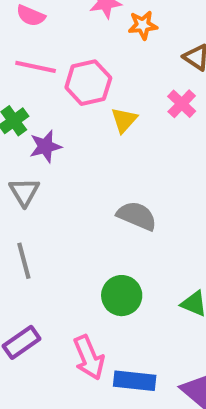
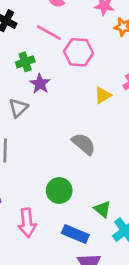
yellow triangle: (124, 120) -> (103, 95), moved
purple star: (45, 146) -> (40, 84), turned 30
blue rectangle: (135, 381) -> (75, 234), moved

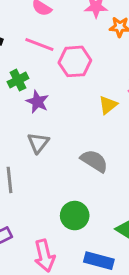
gray triangle: (18, 108) -> (38, 143), moved

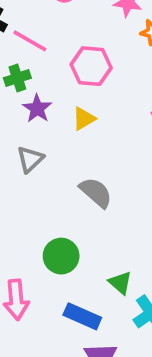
pink line: (39, 44) -> (30, 41), moved
yellow triangle: (108, 105) -> (84, 119), moved

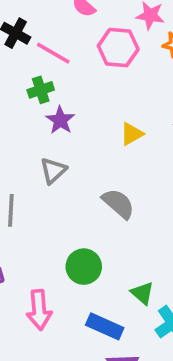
pink hexagon: (91, 66) -> (118, 48), moved
yellow triangle: (84, 119) -> (132, 134), moved

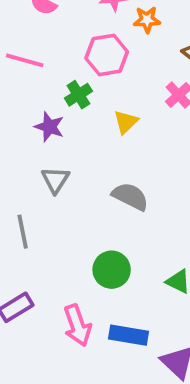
pink hexagon: (118, 48) -> (107, 55), moved
green cross: (41, 90) -> (78, 95), moved
blue rectangle: (105, 326) -> (128, 335), moved

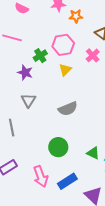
pink hexagon: (107, 55) -> (63, 45), moved
gray semicircle: (130, 196) -> (68, 109), turned 132
blue rectangle: (128, 335) -> (67, 181), turned -42

